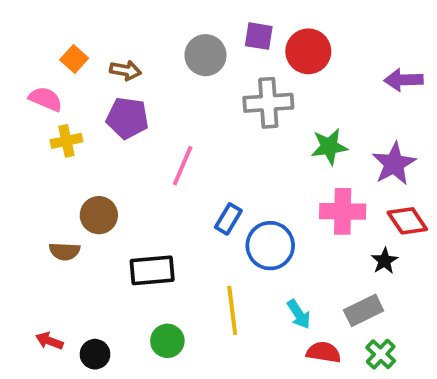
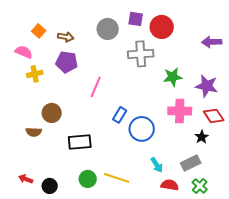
purple star: (394, 164) -> (207, 86), turned -30
yellow line: (232, 310) -> (117, 178), moved, turned -65

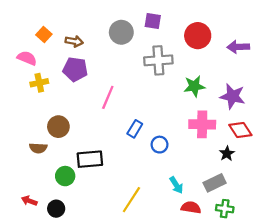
red circle: (162, 27) -> (198, 36), moved
blue circle: (142, 129) -> (160, 145), size x0.6
yellow line: (117, 178) -> (131, 200), turned -75
green circle: (88, 179) -> (65, 176), moved
green cross: (200, 186) -> (225, 209), turned -35

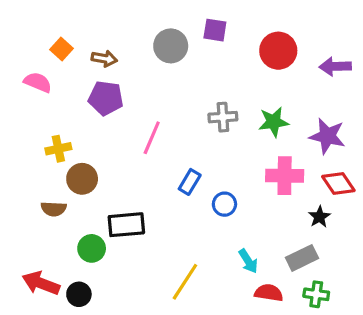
gray cross: (158, 60) -> (223, 117), moved, size x0.7
yellow cross: (39, 83) -> (58, 149), moved
red arrow: (29, 201) -> (41, 283), size x1.6

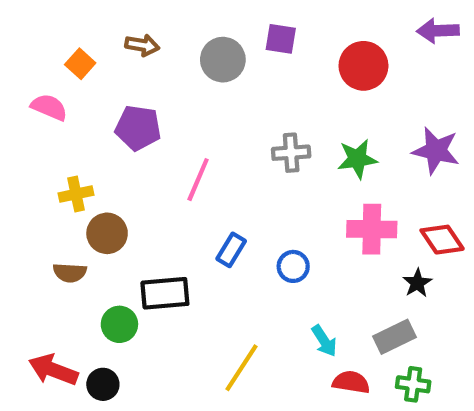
brown arrow: (104, 59) -> (142, 45), moved
purple arrow: (335, 66) -> (438, 31), moved
purple star: (327, 136) -> (436, 151), moved
blue rectangle: (190, 182) -> (231, 250), moved

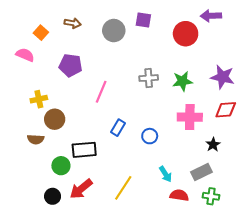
purple arrow: (438, 31) -> (211, 16), moved
red diamond: (442, 240) -> (226, 110), moved, turned -60
red arrow: (53, 370) -> (81, 189), moved, turned -60

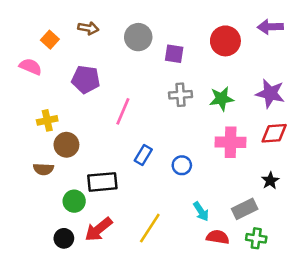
purple arrow: (211, 16) -> (270, 27), moved
purple square: (143, 20) -> (174, 54), moved
black star: (213, 145) -> (270, 181), moved

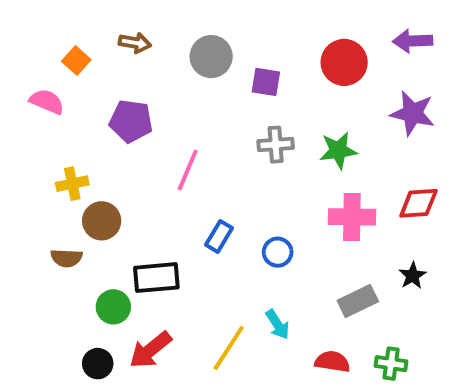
purple star: (270, 93) -> (413, 113), moved
gray rectangle: (245, 209) -> (358, 301), moved
cyan arrow: (201, 211) -> (278, 324), moved

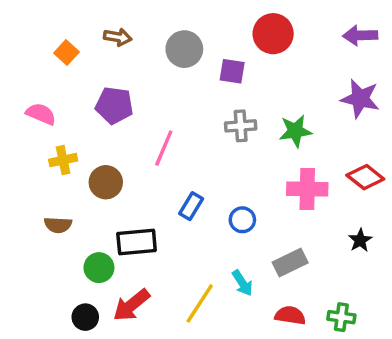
red circle: (344, 62) -> (273, 34), moved
pink semicircle: (47, 102) -> (41, 114), moved
red diamond: (418, 203) -> (365, 177), turned 42
brown circle: (102, 221) -> (106, 182), moved
gray rectangle: (358, 301) -> (290, 262), moved

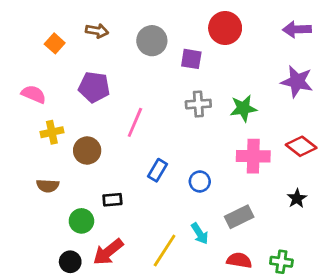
black rectangle: (137, 242) -> (112, 200), size x0.6

